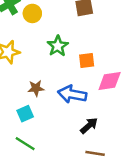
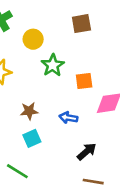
yellow circle: (32, 13) -> (33, 39), moved
blue arrow: (72, 94) -> (68, 118), size x0.6
cyan square: (25, 114) -> (32, 138), moved

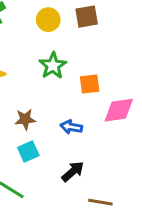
yellow circle: (33, 39) -> (48, 20), moved
black arrow: (87, 152) -> (73, 171), moved

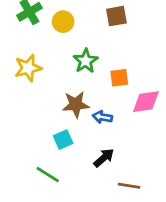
yellow circle: (48, 20) -> (63, 22), moved
brown star: (25, 119) -> (76, 104), moved, size x1.4

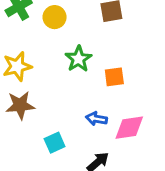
pink diamond: (146, 102) -> (129, 128), moved
brown star: (76, 104) -> (20, 105), moved

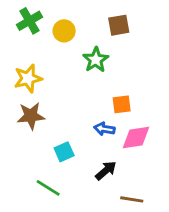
green star: (78, 59) -> (96, 60), moved
orange square: (114, 77) -> (122, 104), moved

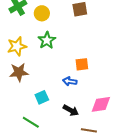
green star: (96, 60) -> (47, 40), moved
pink diamond: (136, 137) -> (101, 104), moved
black arrow: (106, 171) -> (71, 110), turned 70

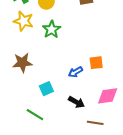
yellow star: (17, 46) -> (23, 21), moved, turned 30
orange square: (82, 64) -> (96, 63), moved
blue arrow: (70, 81) -> (75, 72), turned -40

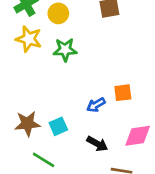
green star: (52, 29) -> (65, 50), turned 30
brown star: (22, 63) -> (27, 124), moved

